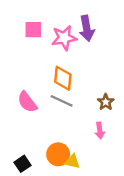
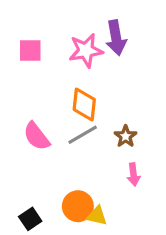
pink square: (33, 30) -> (30, 50), moved
gray line: (62, 101) -> (83, 135), turned -55
brown star: (106, 102) -> (126, 136), moved

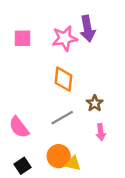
gray line: (83, 135) -> (62, 118), moved
pink semicircle: (37, 136) -> (19, 127), moved

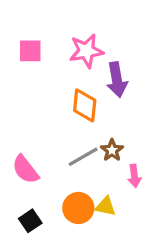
purple arrow: (87, 29) -> (117, 80), moved
brown star: (95, 103) -> (112, 150), moved
yellow triangle: (73, 163) -> (106, 206), moved

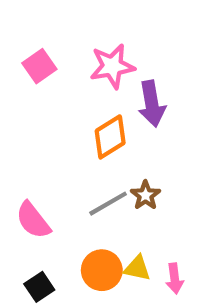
pink square: (30, 51) -> (39, 66), turned -35
orange diamond: (85, 105) -> (110, 137), turned 52
pink arrow: (134, 176) -> (175, 279), moved

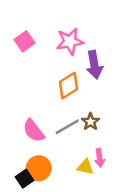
pink semicircle: (33, 220) -> (34, 131), moved
orange circle: (102, 270) -> (39, 168), moved
pink arrow: (175, 279) -> (100, 158), moved

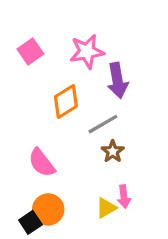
orange diamond: (68, 85) -> (66, 101), moved
gray line: (67, 127) -> (103, 124), moved
yellow triangle: (85, 167) -> (106, 208), turned -42

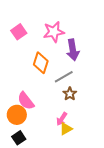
orange diamond: (66, 101) -> (41, 63), turned -40
pink arrow: (124, 197) -> (62, 119), moved, turned 40
orange circle: (48, 209) -> (17, 115), moved

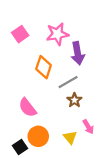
orange circle: (17, 115) -> (38, 136), moved
pink arrow: (62, 119) -> (88, 127), moved, turned -64
yellow triangle: (66, 129) -> (70, 137), turned -40

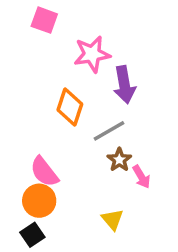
pink square: (20, 34) -> (44, 20), moved, turned -35
pink arrow: (88, 127) -> (141, 177), moved
orange circle: (38, 136) -> (39, 201), moved

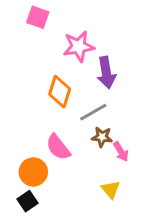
brown star: (119, 160) -> (102, 137), turned -30
pink semicircle: (44, 172) -> (58, 147), moved
yellow triangle: (112, 219) -> (111, 189), moved

